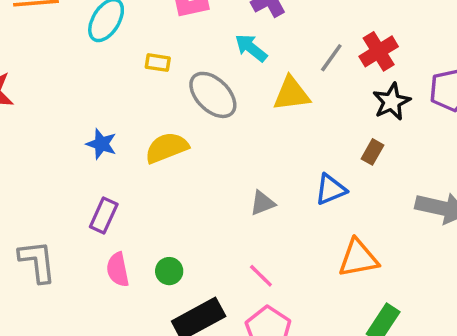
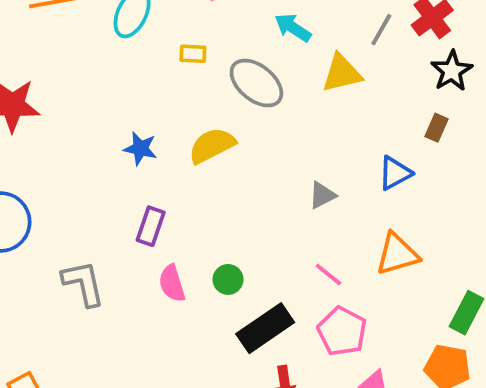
orange triangle: (358, 258) -> (397, 254), moved

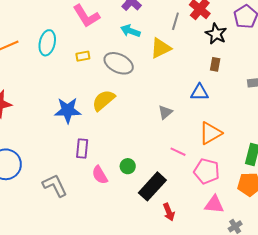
blue star: (140, 148) -> (68, 110), size x1.5
blue triangle: (395, 173) -> (199, 92), turned 42
pink pentagon: (342, 331) -> (207, 171), moved

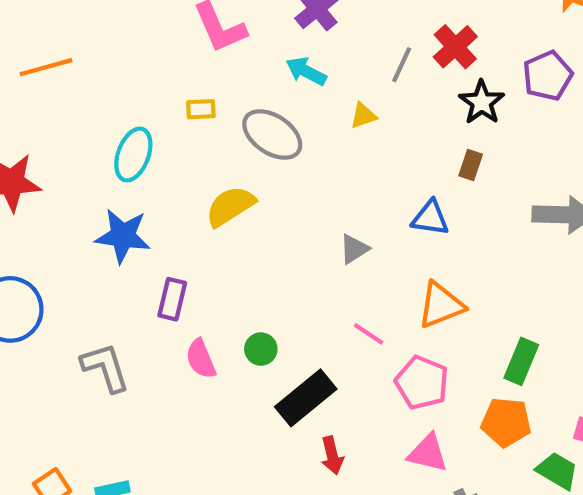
cyan ellipse: (47, 43) -> (133, 155), moved
yellow triangle: (161, 48) -> (363, 116), size x0.6
blue star: (68, 110) -> (123, 236), moved

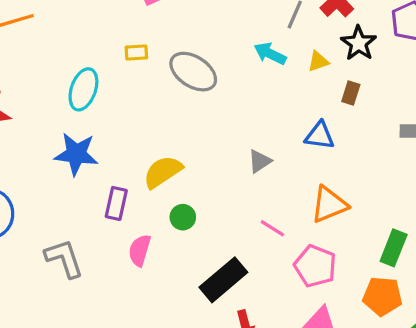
cyan arrow: (306, 71) -> (270, 54), moved
yellow triangle: (363, 116) -> (318, 61), moved
yellow semicircle: (230, 206) -> (163, 172), moved
green circle: (261, 349) -> (183, 217), moved
pink semicircle: (201, 359) -> (140, 250), turned 40

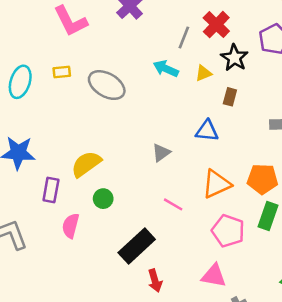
cyan ellipse: (83, 89) -> (20, 82), moved
pink pentagon: (315, 266) -> (228, 231), moved
orange pentagon: (382, 296) -> (262, 179), moved

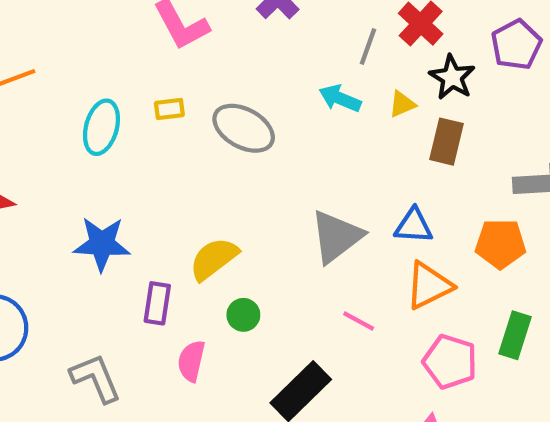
brown rectangle: (230, 97) -> (447, 142), size x1.5
blue triangle: (207, 131) -> (414, 226), moved
gray triangle: (161, 153) -> (336, 237), size x1.8
orange pentagon: (262, 179) -> (500, 244), moved

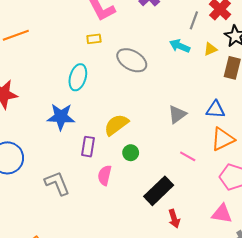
yellow rectangle: (169, 109) -> (94, 39), moved
cyan ellipse: (101, 127) -> (78, 77), moved
gray triangle: (336, 237) -> (177, 114), size x0.7

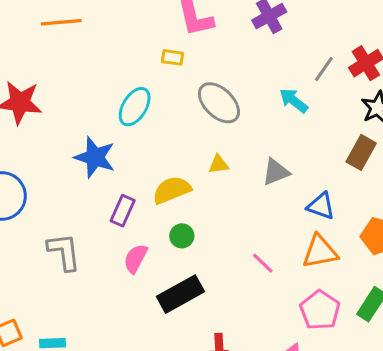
yellow triangle: (210, 49) -> (219, 164), moved
gray triangle: (177, 114) -> (276, 172), moved
black rectangle: (159, 191) -> (180, 294), moved

